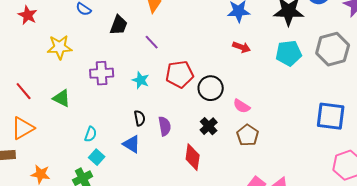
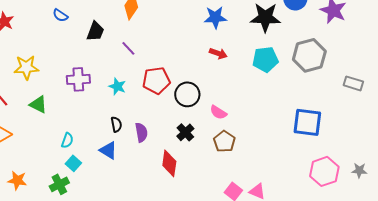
yellow star: (60, 47) -> (26, 67), moved

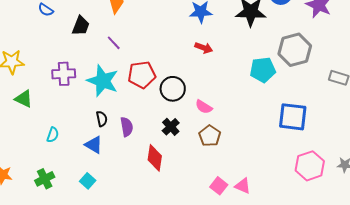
cyan pentagon: (265, 59) -> (263, 70), moved
cyan star: (117, 86) -> (103, 81), size x1.8
cyan square: (73, 163) -> (88, 181), moved

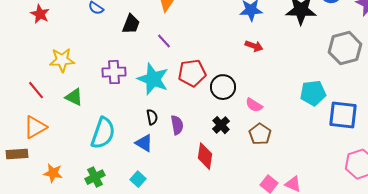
cyan pentagon: (263, 70) -> (313, 93), moved
cyan semicircle: (53, 135) -> (103, 133), size x2.0

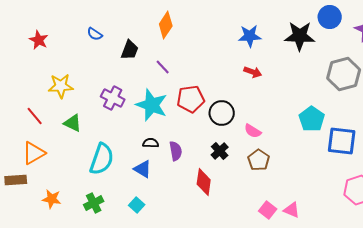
purple cross: (114, 72) -> (113, 98), turned 30
cyan pentagon: (313, 93) -> (312, 119), turned -30
black semicircle: (152, 117) -> (151, 143), turned -77

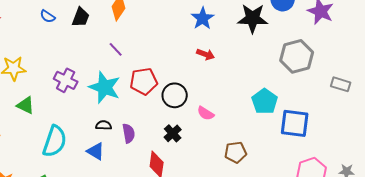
blue star: (250, 36) -> (203, 18), turned -30
black trapezoid: (130, 50) -> (81, 17), moved
brown pentagon: (259, 160) -> (236, 152), moved, turned 30

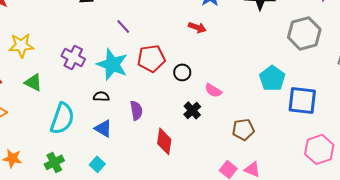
red arrow: (206, 54) -> (197, 27), moved
black circle: (175, 95) -> (182, 72), size x0.7
black semicircle: (104, 125) -> (101, 96), moved
black cross: (173, 133) -> (192, 110), moved

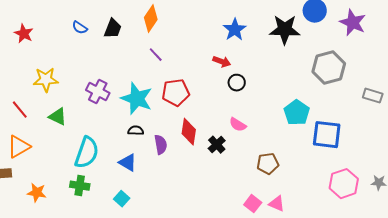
purple line: (123, 26) -> (156, 55), moved
black circle: (182, 72) -> (237, 83), moved
black semicircle: (101, 96) -> (136, 131), moved
red diamond: (164, 141) -> (189, 132), moved
green cross: (54, 162) -> (80, 186), moved, turned 36

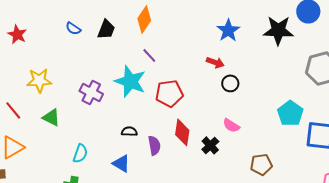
cyan star: (137, 99) -> (130, 81), moved
cyan semicircle: (87, 153) -> (80, 153), size x0.6

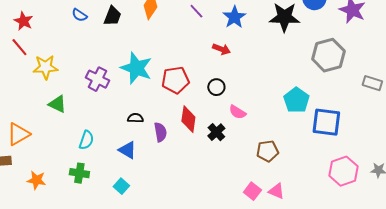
purple line: (149, 55) -> (196, 11), moved
black circle: (230, 83) -> (216, 87), moved
red line: (13, 110) -> (19, 47), moved

